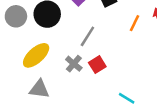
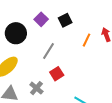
gray cross: (74, 64) -> (36, 88), moved

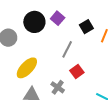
black square: (65, 20) -> (86, 27), moved
black circle: (16, 33) -> (34, 22), moved

